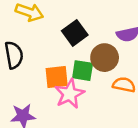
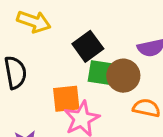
green square: (83, 71) -> (100, 72), moved

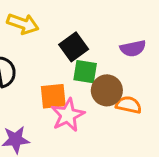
brown circle: (123, 76) -> (107, 90), moved

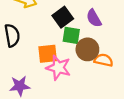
purple semicircle: (133, 48) -> (94, 18), moved, turned 72
pink star: (68, 115) -> (58, 68), turned -30

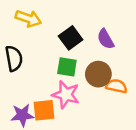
green square: (71, 35) -> (67, 67), moved
orange square: (48, 54) -> (44, 110), moved

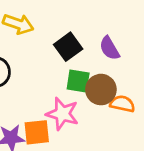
green square: (67, 67) -> (78, 81), moved

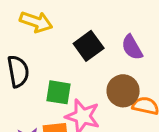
green square: (78, 81) -> (59, 92), moved

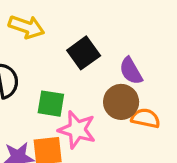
purple semicircle: (132, 47) -> (131, 71), moved

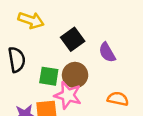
brown circle: (121, 102) -> (75, 75), moved
orange semicircle: (146, 118) -> (118, 99), moved

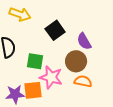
brown circle: (75, 75) -> (76, 61), moved
orange semicircle: (118, 99) -> (83, 81), moved

